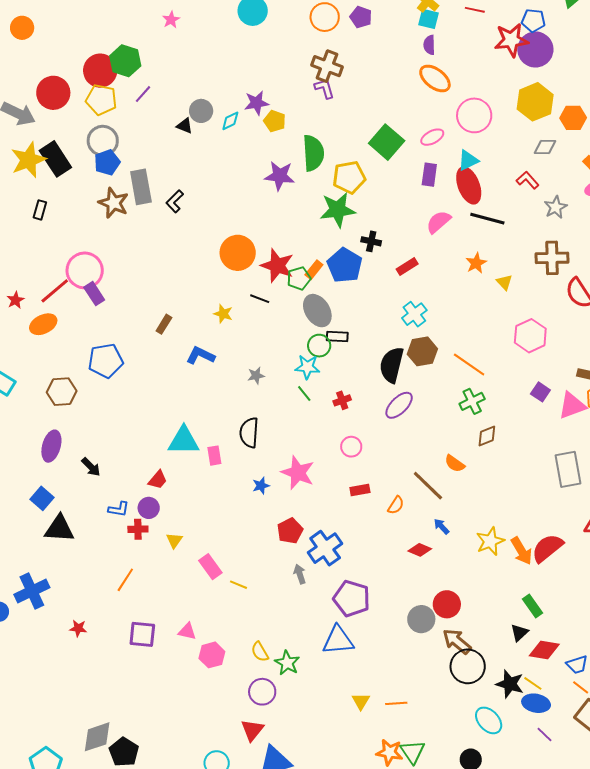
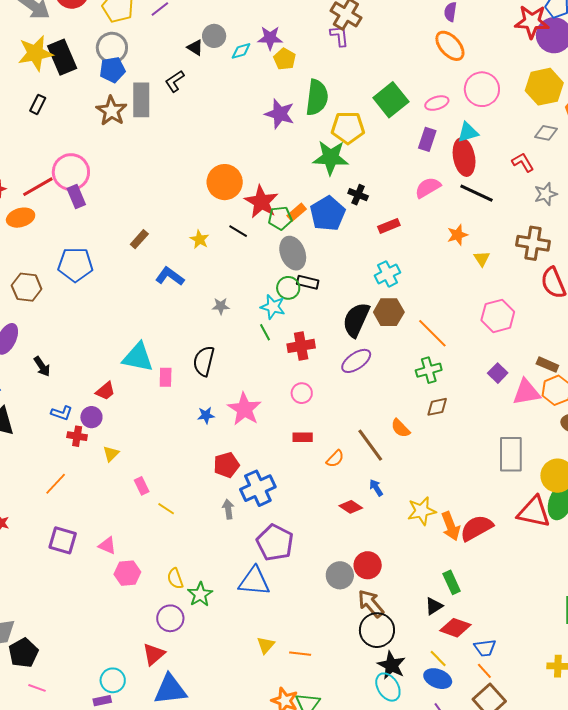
black L-shape: (175, 201) -> (175, 81), moved
red cross: (342, 400) -> (301, 346), size x1.5
pink rectangle: (210, 567) -> (142, 486), size x0.7
black star: (510, 684) -> (392, 665), moved

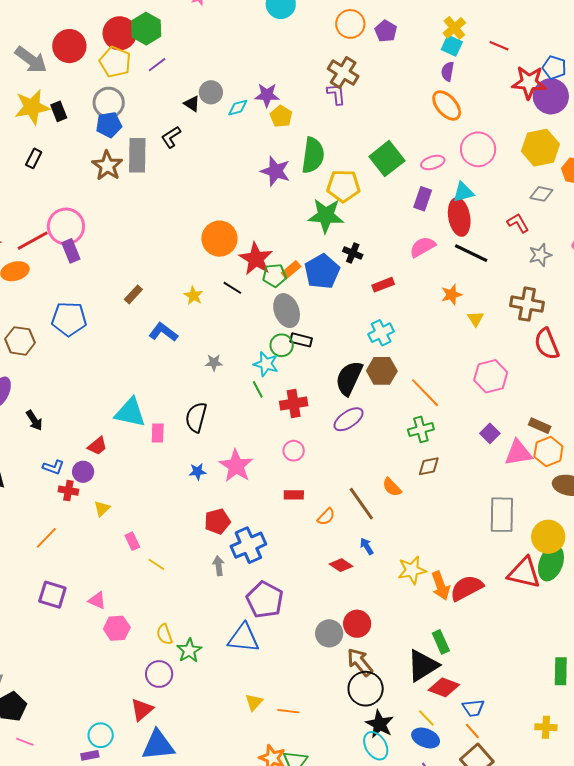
black rectangle: (62, 57) -> (59, 111), size x0.6
black triangle: (434, 606) -> (423, 665), size x1.8

